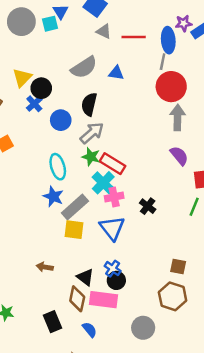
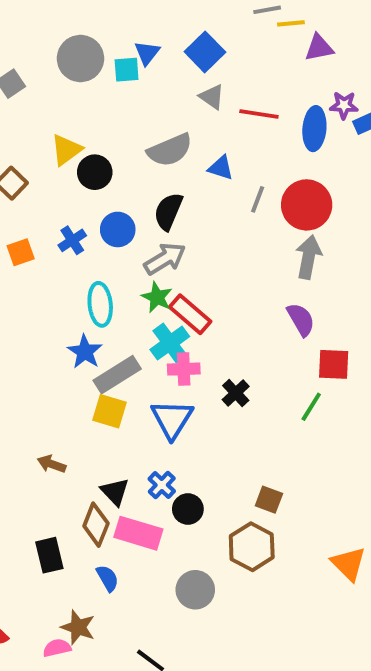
gray line: (163, 62) -> (258, 199), moved
blue cross: (34, 104) -> (72, 240), moved
black circle: (116, 280) -> (188, 509), moved

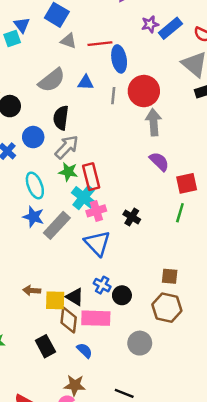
blue ellipse: (314, 129) -> (119, 59), moved
red rectangle: (190, 314) -> (91, 177), turned 50
yellow square: (109, 411) -> (55, 300), moved

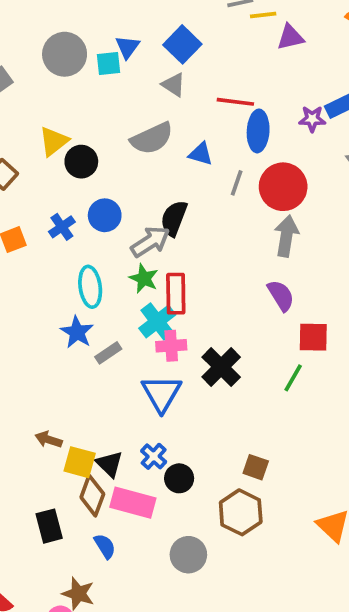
purple star: (150, 24) -> (312, 119), moved
gray triangle: (68, 41) -> (174, 85), moved
black semicircle: (61, 118) -> (174, 218), moved
black cross: (132, 217) -> (221, 367), size x1.5
gray rectangle: (57, 225) -> (108, 353), size x0.6

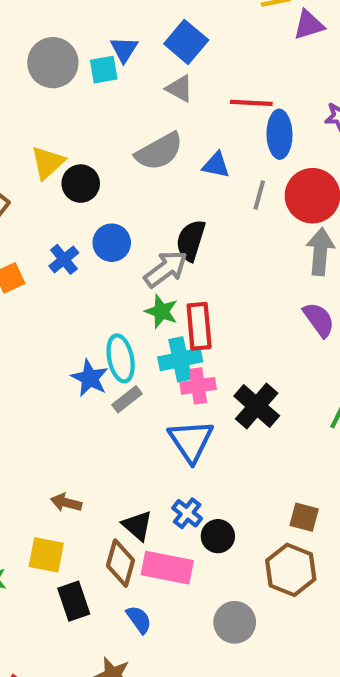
cyan ellipse: (90, 287) -> (121, 358), moved
cyan cross: (157, 321) -> (180, 359), turned 30
yellow square: (80, 462) -> (46, 555), moved

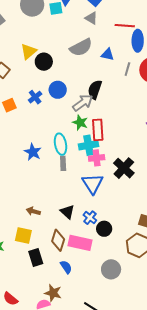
blue star: (90, 378) -> (33, 152), moved
gray rectangle: (127, 399) -> (63, 163), turned -56
black triangle: (137, 526) -> (67, 212), moved

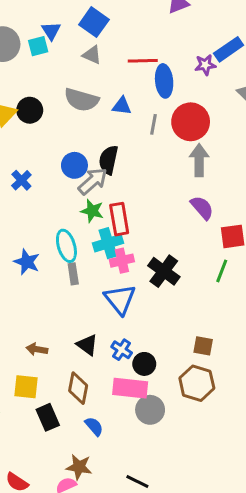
gray semicircle: (81, 47) -> (81, 100), turned 50
black circle: (44, 62) -> (30, 110), moved
blue circle: (58, 90) -> (74, 165), moved
pink rectangle: (80, 243) -> (130, 388), moved
gray circle: (111, 269) -> (150, 410), moved

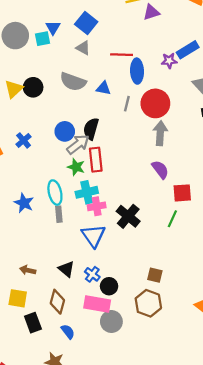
red rectangle: (119, 219) -> (96, 160), moved

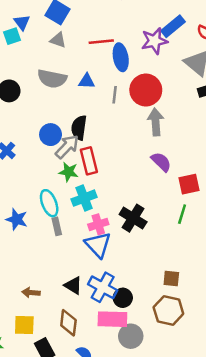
purple star: (169, 61) -> (154, 41), size x1.5
pink cross: (97, 206) -> (98, 224), moved
blue cross: (92, 274) -> (103, 287), size x1.6

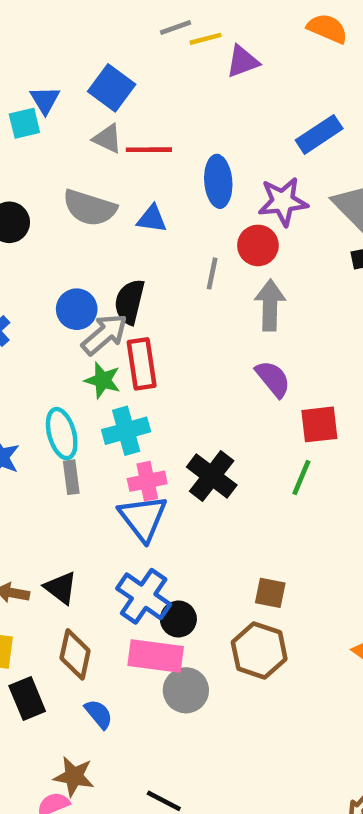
purple star: (154, 41) -> (283, 202), moved
red line: (101, 42) -> (149, 150), moved
red circle: (146, 90) -> (258, 245), size x0.7
gray line: (115, 95) -> (212, 273), moved
black triangle: (73, 285) -> (61, 588), moved

